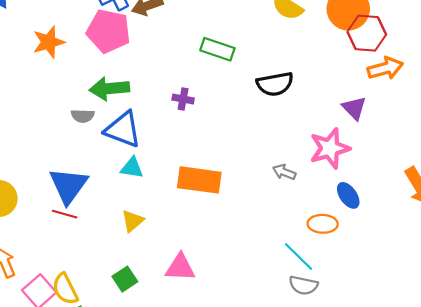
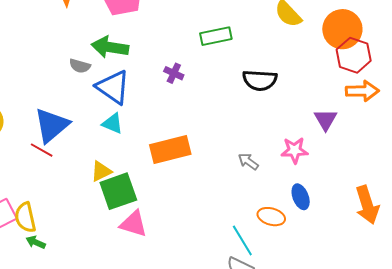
green rectangle: (217, 49) -> (216, 36), turned -44
pink star: (330, 148) -> (295, 150), size x0.7
orange rectangle: (199, 180) -> (170, 150), turned -36
green square: (125, 279) -> (118, 191), moved, size x1.6

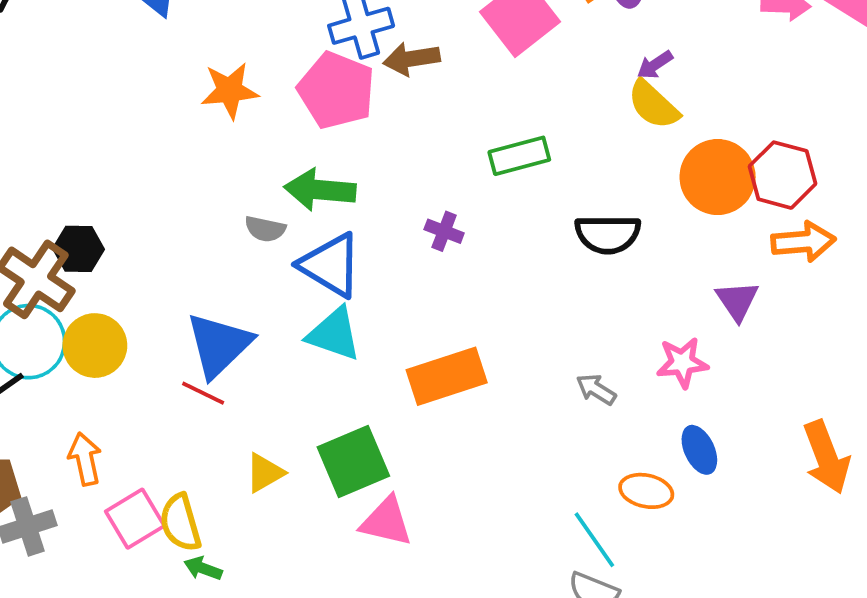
orange circle: (342, 29) -> (718, 177), moved
cyan triangle: (113, 123) -> (334, 334), size x1.4
yellow triangle: (101, 171) -> (265, 473), moved

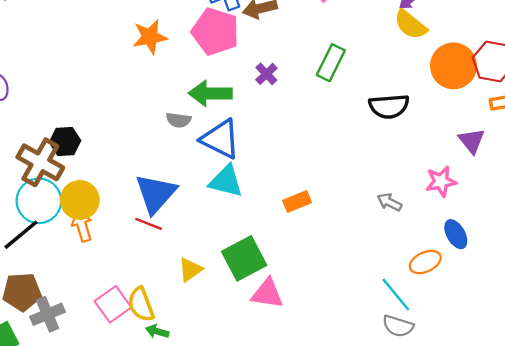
green rectangle: (519, 156) -> (331, 63), turned -44
purple cross: (444, 231) -> (266, 74), moved, turned 30
orange rectangle: (447, 376) -> (297, 202), size x0.6
orange arrow: (85, 459) -> (82, 226), moved
orange ellipse: (646, 491) -> (425, 262), turned -32

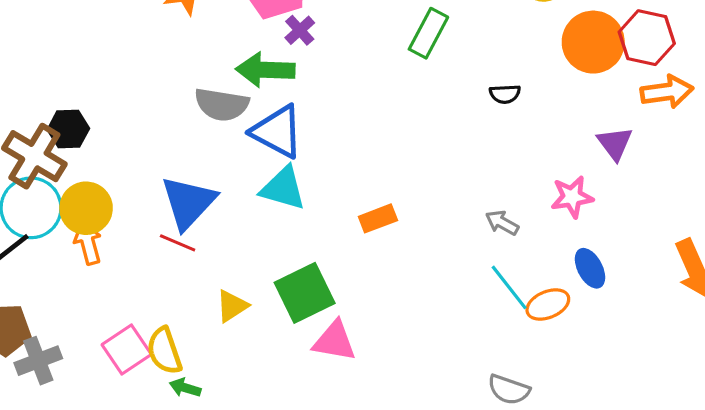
purple cross: (266, 74) -> (300, 30), moved
black semicircle: (389, 106) -> (505, 94), size x0.6
gray semicircle: (178, 120) -> (222, 105), size x1.6
cyan line: (396, 295) -> (509, 287), moved

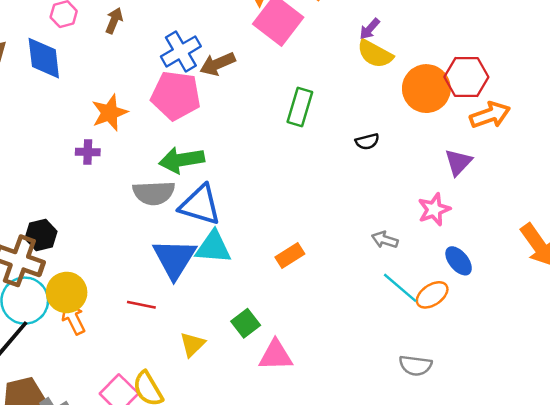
purple cross: (300, 30) -> (88, 152), moved, turned -35
purple triangle: (615, 143) -> (458, 162), turned 32
blue triangle: (188, 202) -> (174, 259), moved
green square: (305, 293) -> (246, 323), size x0.6

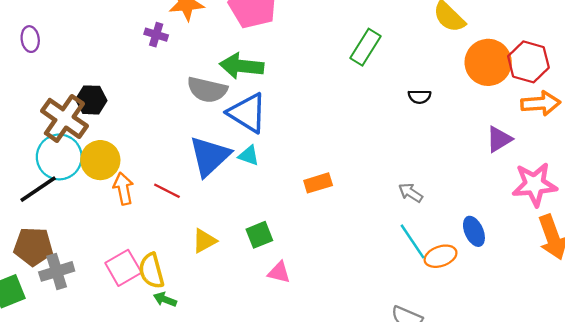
pink star: (434, 209) -> (535, 184), moved, size x1.4
cyan triangle: (213, 247) -> (249, 156), size x0.6
orange arrow: (73, 318) -> (123, 189), moved
pink triangle: (276, 355) -> (279, 272), size x0.7

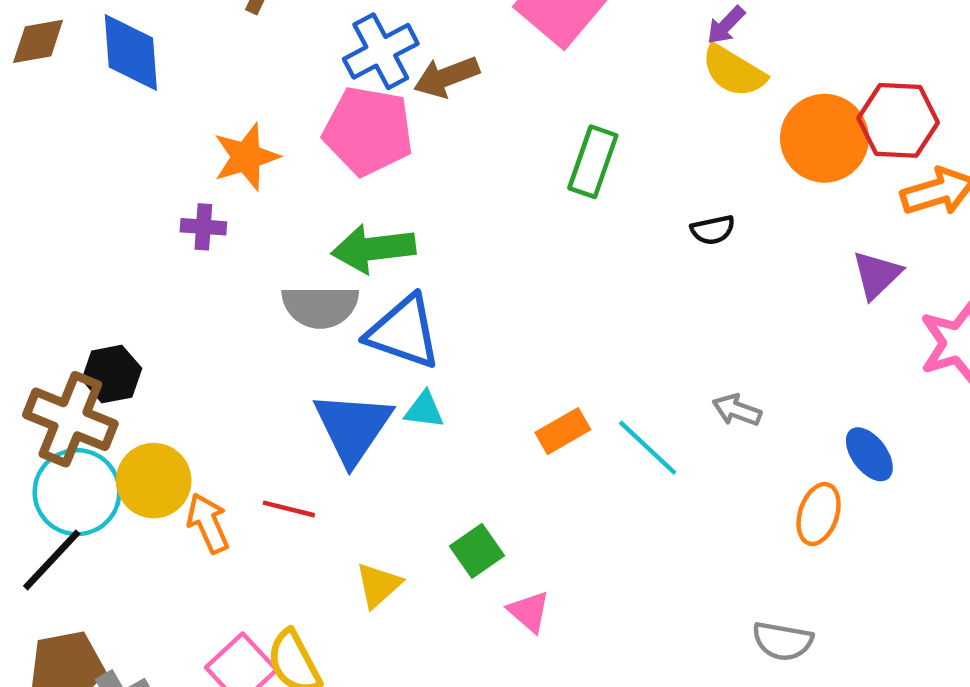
cyan line: (413, 241) -> (648, 448), moved
orange ellipse: (441, 256) -> (819, 514), turned -40
pink triangle: (279, 272) -> (529, 612), turned 40

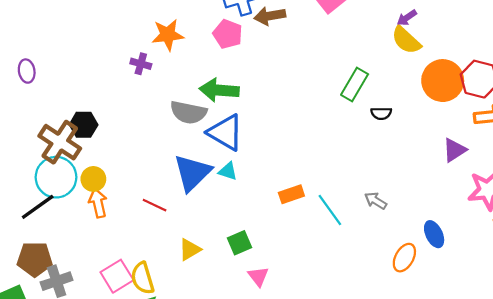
pink pentagon: (368, 131) -> (228, 34), size x0.7
green rectangle: (593, 162) -> (355, 84), moved
yellow circle: (154, 481) -> (93, 179), size x0.7
orange arrow: (208, 523) -> (98, 203), moved

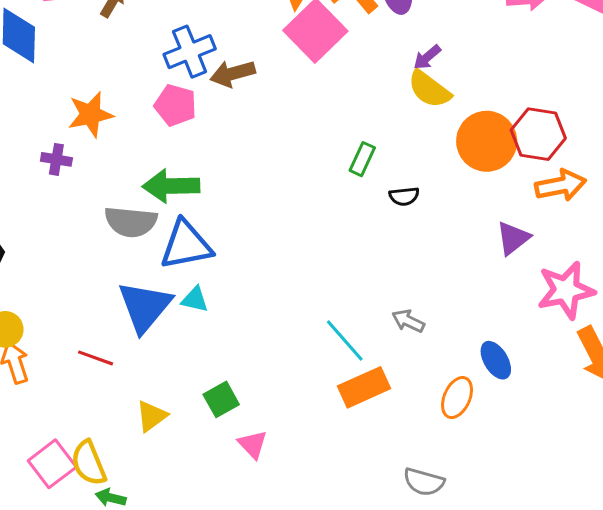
green rectangle: (355, 84) -> (362, 159), size x0.7
blue triangle: (225, 132) -> (186, 245), turned -36
orange rectangle: (291, 194) -> (364, 387), moved, size x1.4

